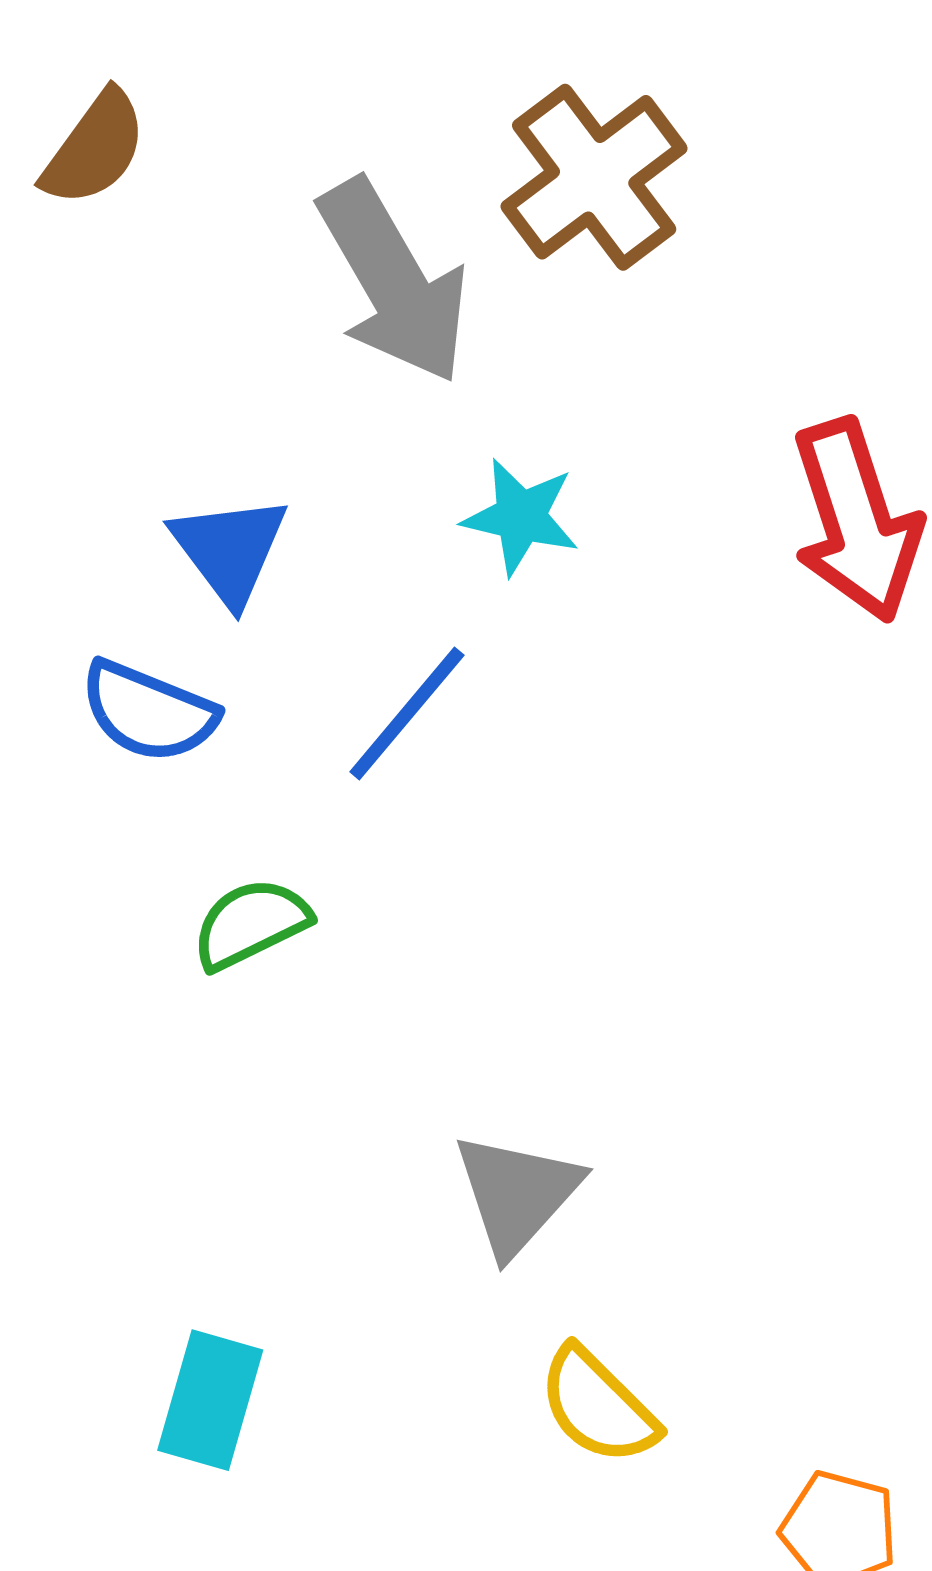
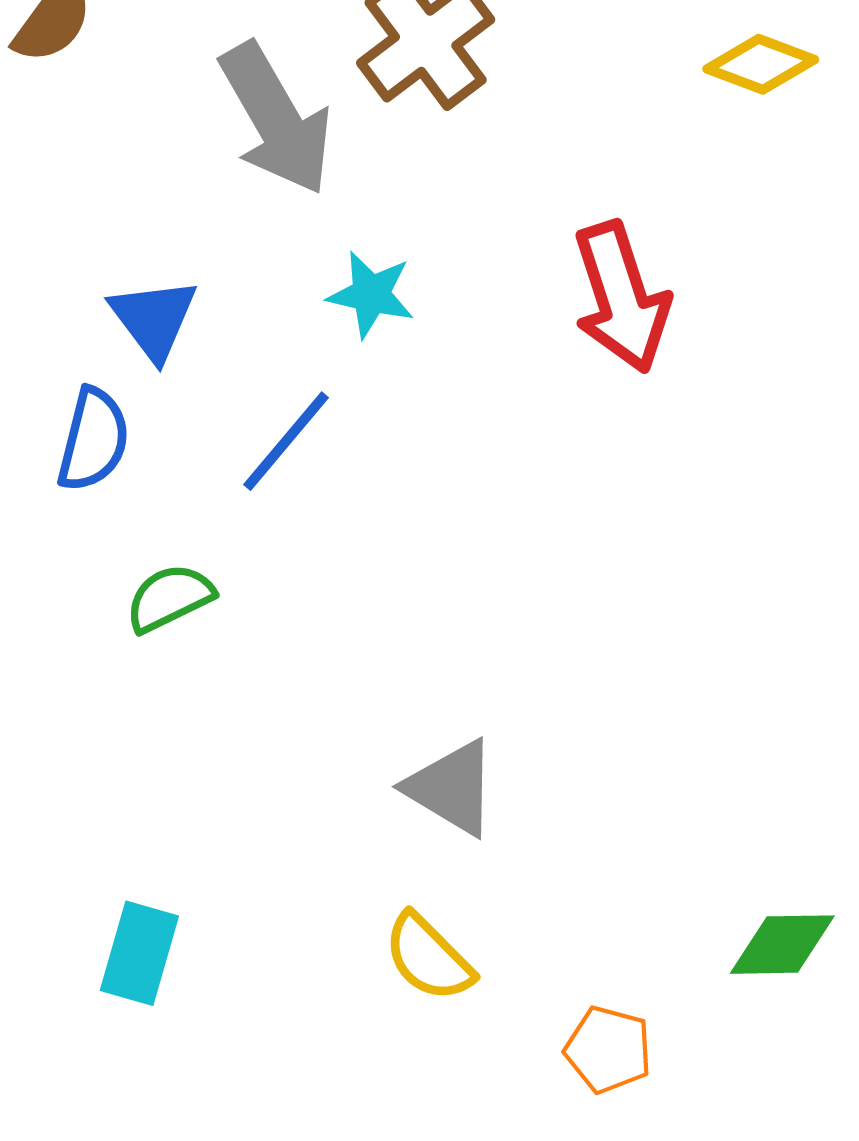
blue semicircle: (149, 712) -> (93, 440), turned -98
gray triangle: (517, 1194) -> (451, 788), moved, turned -41

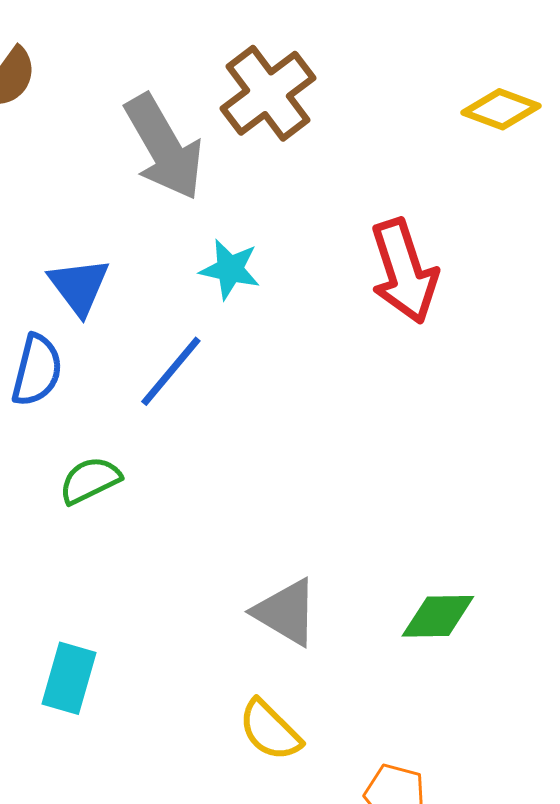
green diamond: (782, 945) -> (438, 616), moved
cyan rectangle: (139, 953) -> (69, 678), moved

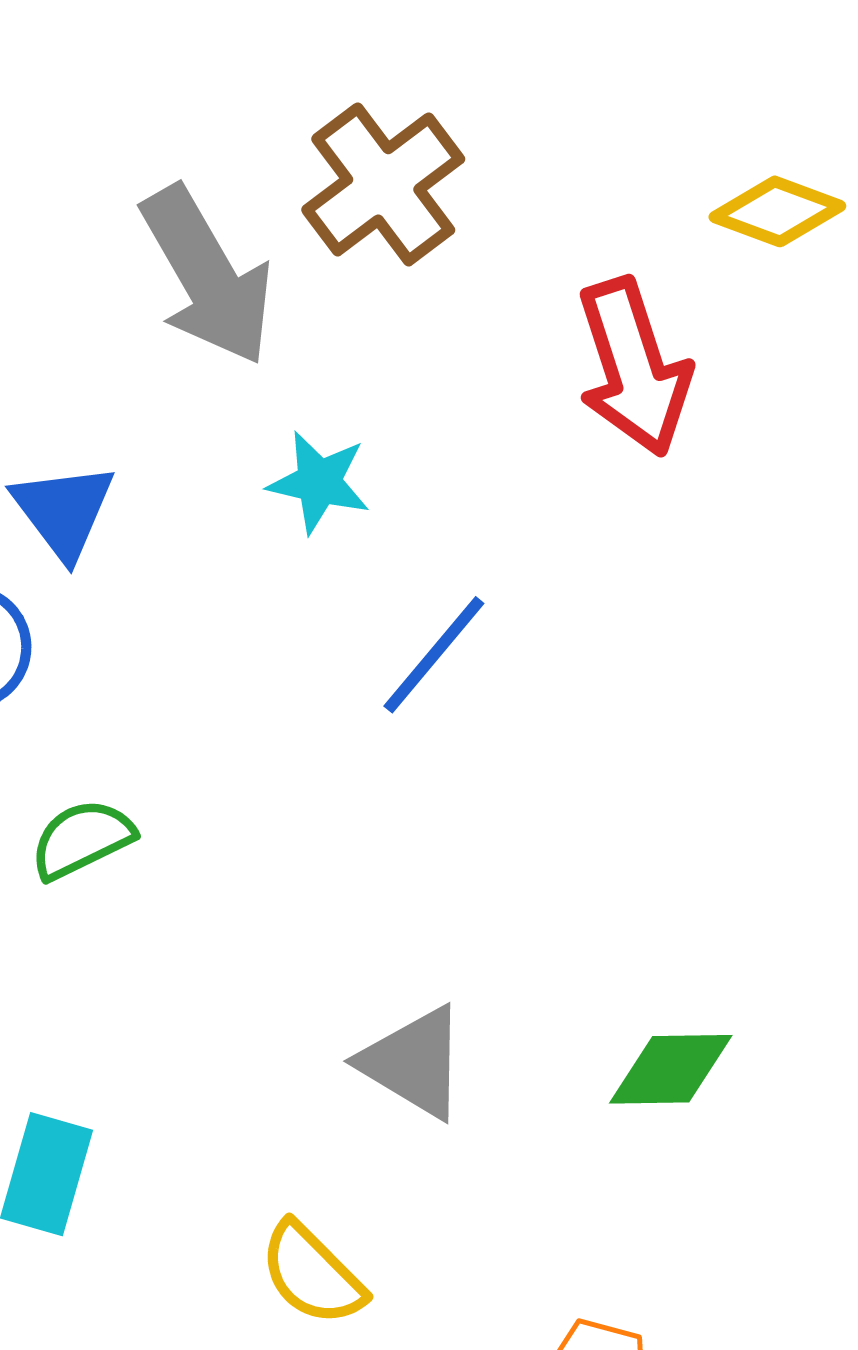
red arrow: (404, 271) -> (634, 367), moved
blue line: (171, 371) -> (434, 655), moved
yellow semicircle: (270, 730) -> (312, 1274), moved

